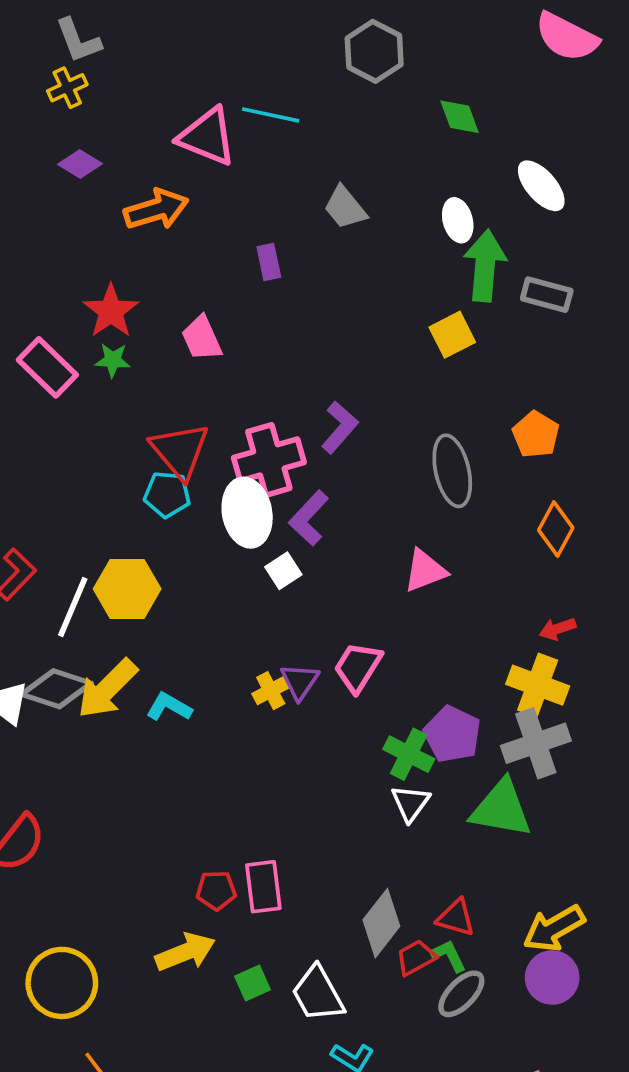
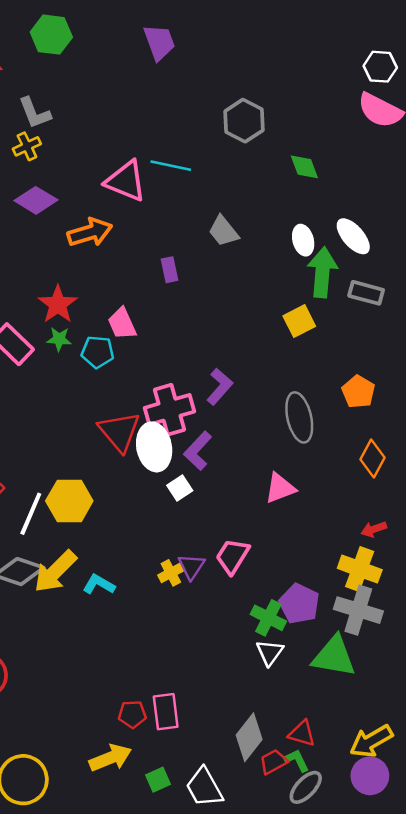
purple diamond: (80, 164) -> (36, 200), size x1.4
white ellipse: (541, 186) -> (353, 236), moved
red triangle: (180, 451) -> (119, 432), moved
cyan pentagon: (167, 494) -> (98, 352), moved
gray cross: (536, 743) -> (358, 610), turned 36

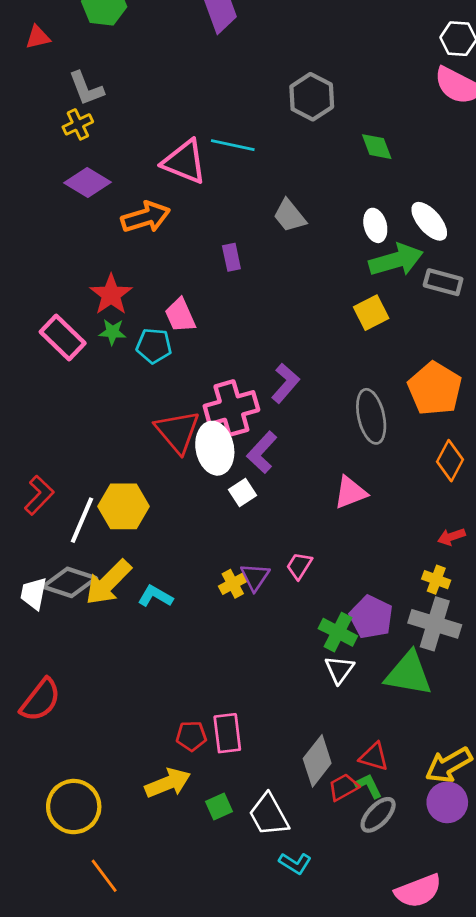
green arrow: (322, 272) -> (396, 260), turned 69
orange pentagon: (358, 392) -> (435, 389), size x1.5
pink trapezoid: (232, 556) -> (299, 566), size x0.7
yellow cross: (360, 569) -> (436, 580), size x0.6

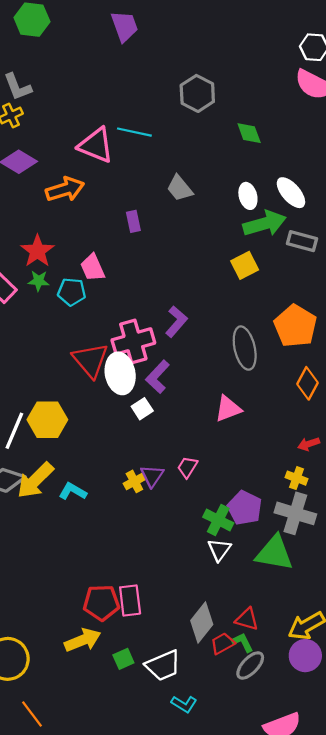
red pentagon: (191, 736) -> (101, 603), size x1.5
white trapezoid: (269, 815) -> (163, 665), turned -84

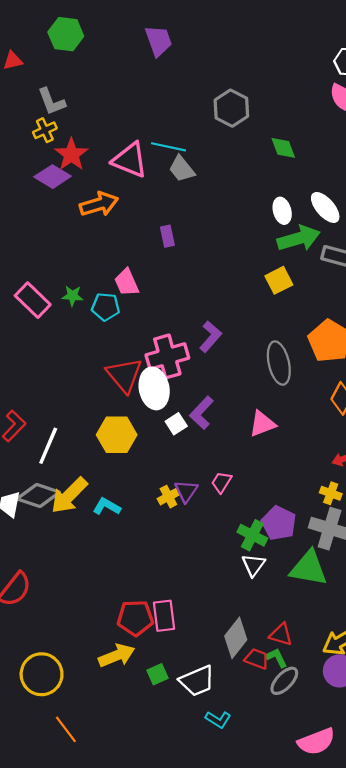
gray trapezoid: (180, 188) -> (182, 169), moved
red star: (37, 251) -> (71, 154), moved
purple L-shape: (158, 377) -> (202, 413), moved
yellow hexagon: (47, 420) -> (117, 435), moved
red trapezoid: (223, 643) -> (257, 659), turned 50

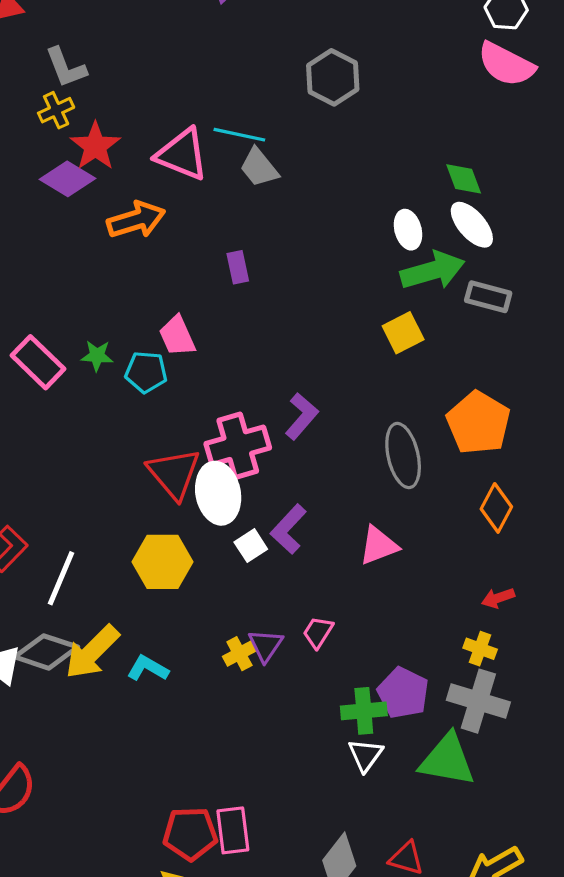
green diamond: (283, 148) -> (464, 179), moved
green cross: (252, 535) -> (364, 711), turned -32

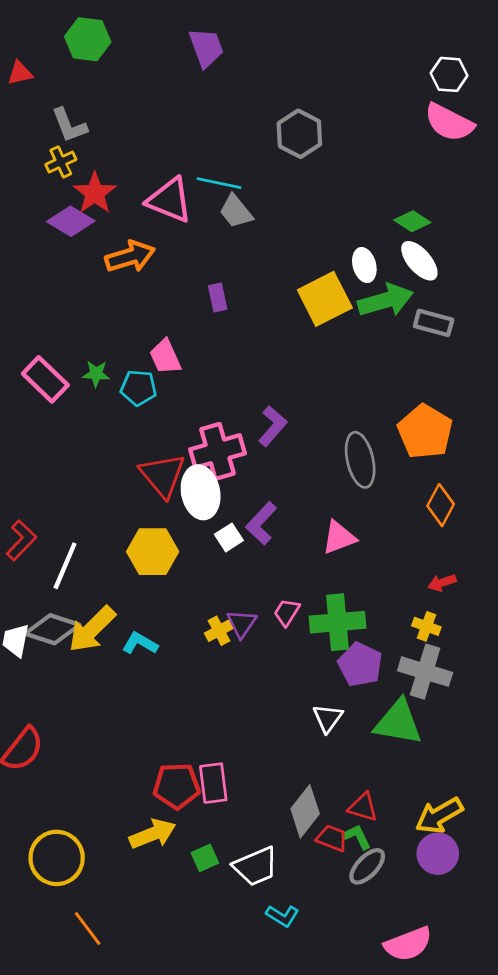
green diamond: (464, 179) -> (412, 221), turned -36
yellow square: (403, 333) -> (325, 299), moved, size x1.5
green cross: (364, 711) -> (338, 622), moved, size x1.4

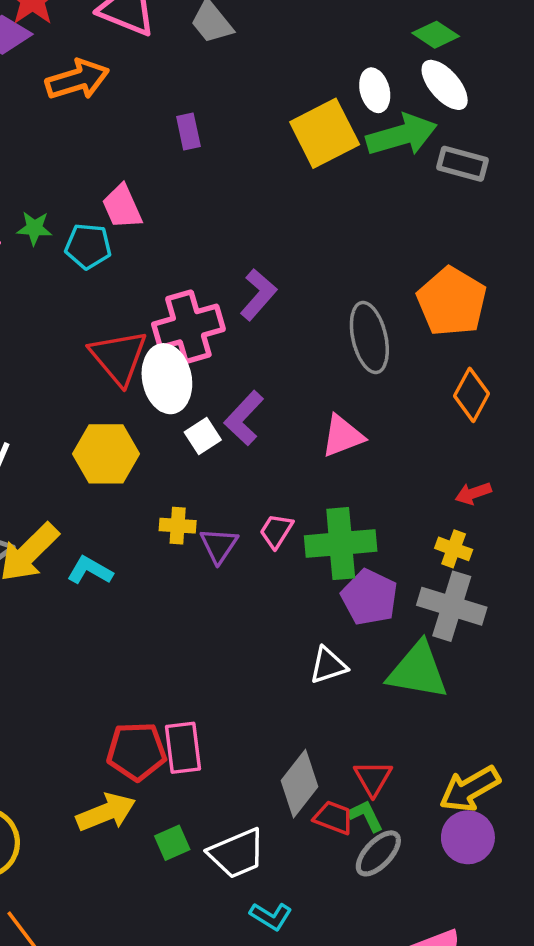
yellow cross: (219, 631) -> (178, 526), moved, turned 32
white triangle: (328, 718) -> (328, 665), turned 36
red triangle: (363, 807) -> (373, 778), turned 44

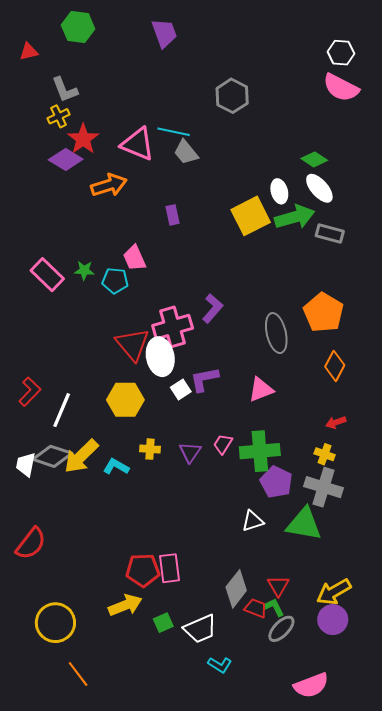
purple L-shape: (244, 418) -> (204, 379), turned 36
yellow cross: (178, 526) -> (150, 449), moved

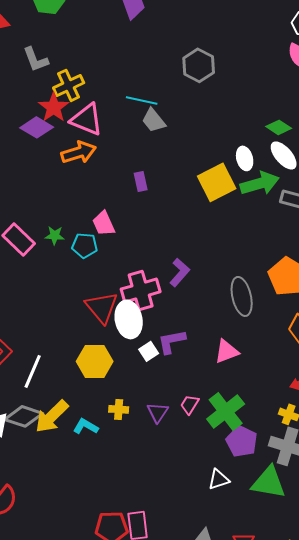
yellow cross: (59, 116) -> (69, 85), moved, size x1.4
pink triangle: (138, 144) -> (87, 119), moved
green cross: (260, 451) -> (226, 411), turned -33

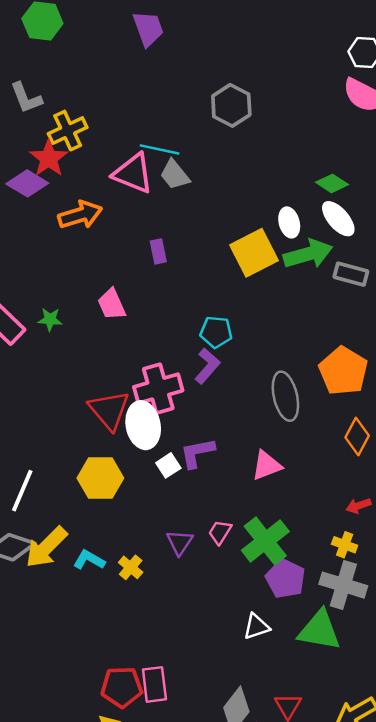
pink triangle: (87, 119) -> (133, 173), moved
cyan pentagon: (85, 245) -> (216, 332), moved
yellow cross: (119, 409) -> (131, 567), moved, turned 36

